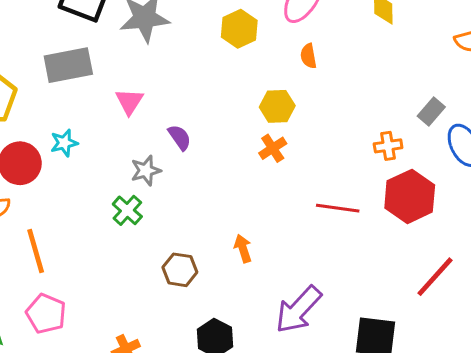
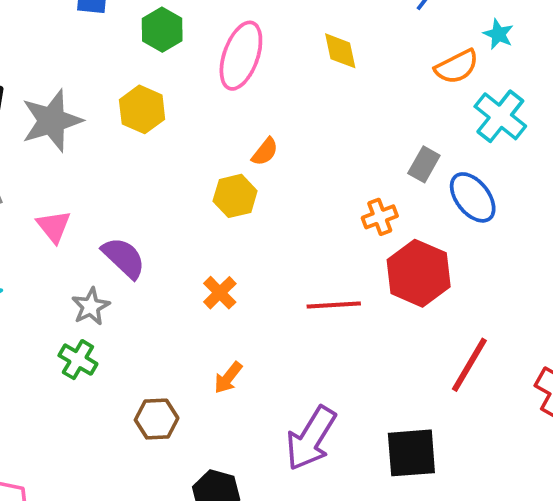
yellow hexagon: (239, 29) -> (142, 109), moved
orange semicircle: (308, 56) -> (265, 152), moved, turned -120
purple semicircle: (180, 137) -> (124, 258), size x1.4
orange cross: (273, 148) -> (220, 293), moved
orange arrow: (243, 249) -> (228, 378), turned -112

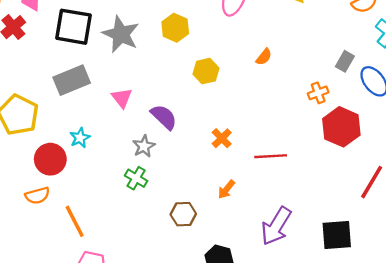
gray star: (52, 121) -> (121, 34), turned -30
orange semicircle: (265, 152) -> (264, 57), moved
yellow hexagon: (235, 196) -> (206, 71), moved
red line: (334, 305) -> (271, 156), moved

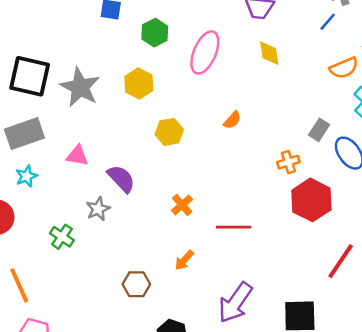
pink triangle: (122, 98) -> (77, 156), turned -45
cyan star: (80, 138) -> (26, 176), moved
green cross: (136, 178) -> (62, 237), moved

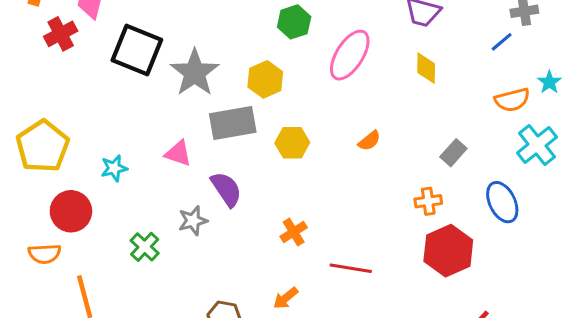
gray rectangle: (319, 130) -> (453, 153), moved
gray rectangle: (24, 134) -> (233, 123), moved

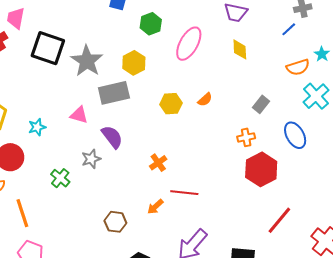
yellow hexagon: (292, 143) -> (171, 104), moved
red line: (351, 268) -> (184, 193), moved

